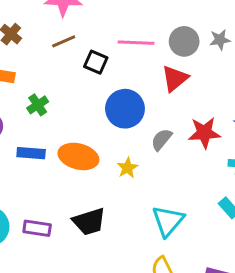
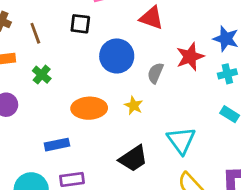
brown line: (64, 41) -> (35, 33), moved, turned -70
red triangle: (175, 78) -> (151, 18), turned -45
blue rectangle: (31, 153) -> (57, 145), moved
black trapezoid: (89, 222) -> (133, 158), moved

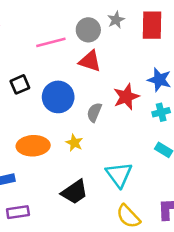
black square: (80, 24) -> (20, 84), moved, turned -30

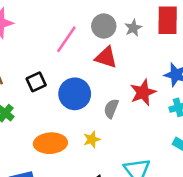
gray star: (116, 20) -> (133, 28), moved
pink line: (51, 42) -> (66, 39), turned -40
yellow star: (74, 143) -> (92, 139), turned 30

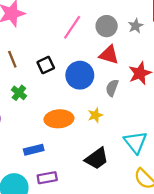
gray circle: (104, 26) -> (107, 26), moved
gray star: (133, 28) -> (136, 26), moved
red triangle: (106, 57) -> (109, 55), moved

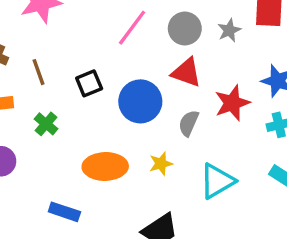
cyan triangle: (135, 142) -> (217, 181), moved, turned 35
blue rectangle: (34, 150) -> (64, 212), turned 30

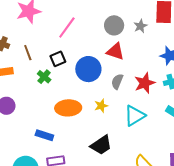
pink line: (132, 28) -> (67, 27), moved
red star: (232, 103) -> (145, 83), moved
green cross: (46, 124) -> (44, 77), moved

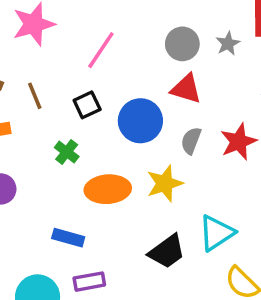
green cross: (44, 77) -> (67, 152), moved
yellow star: (101, 106) -> (165, 183), size x1.5
cyan triangle: (135, 116) -> (216, 233), moved

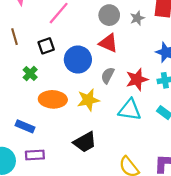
cyan triangle: (216, 233) -> (130, 110), moved, turned 35

